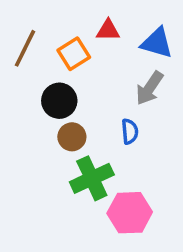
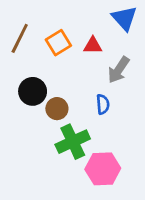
red triangle: (108, 30) -> (93, 46), moved
blue triangle: (157, 43) -> (124, 18), moved, turned 32
black circle: (59, 101) -> (33, 91), moved

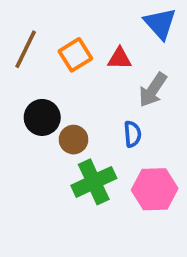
pink hexagon: (103, 169) -> (155, 189), moved

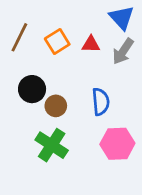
gray arrow: (153, 90) -> (123, 51), moved
blue semicircle: (132, 134) -> (101, 102), size x1.4
green cross: (94, 182) -> (52, 145), moved, turned -32

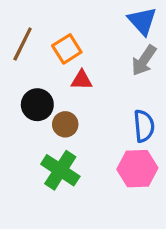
red triangle: (91, 44) -> (82, 80), moved
blue semicircle: (101, 102) -> (144, 126), moved

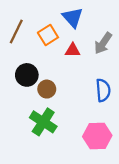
blue triangle: (142, 21) -> (73, 17), moved
red triangle: (82, 80) -> (73, 50), moved
pink hexagon: (137, 169) -> (97, 136), moved

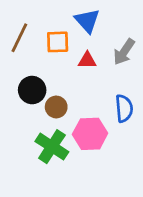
orange square: (48, 35) -> (58, 42), turned 30
pink hexagon: (97, 136) -> (90, 134), moved

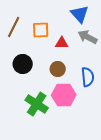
blue triangle: (87, 21) -> (80, 14), moved
gray arrow: (124, 52) -> (88, 37), turned 84
brown circle: (56, 107) -> (58, 69), moved

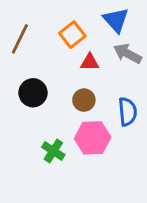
orange square: (41, 30) -> (72, 35), moved, turned -36
green cross: (37, 104) -> (53, 151), size x0.7

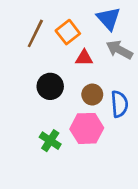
brown line: (20, 39) -> (35, 33), moved
black circle: (33, 93) -> (50, 86), moved
brown circle: (84, 100) -> (92, 94), moved

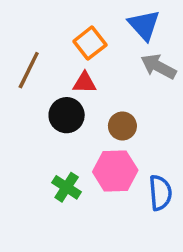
brown line: (35, 33) -> (29, 70), moved
red triangle: (84, 58) -> (85, 83), moved
blue semicircle: (119, 104) -> (160, 193), moved

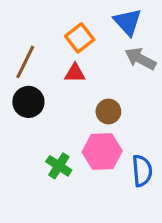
black circle: (67, 115) -> (28, 102), moved

